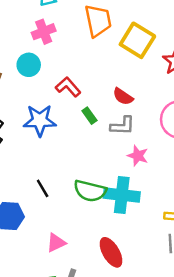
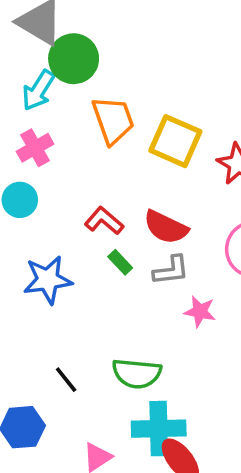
red L-shape: (68, 87) -> (104, 221), moved
red semicircle: (123, 97) -> (166, 227), size x1.4
cyan cross: (122, 195) -> (159, 429), moved

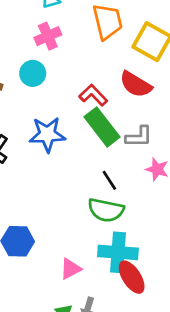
red semicircle: (166, 227) -> (136, 84), moved
green rectangle: (120, 262) -> (102, 127), size x2.0
black line: (66, 380) -> (109, 180), moved

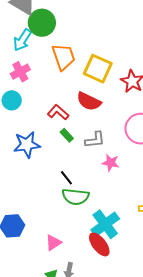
green rectangle: (102, 127) -> (67, 135), size x0.5
black line: (109, 180) -> (66, 178), moved
cyan cross: (118, 252) -> (105, 224), moved, turned -36

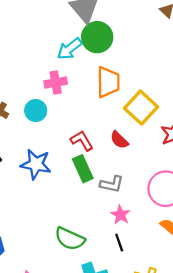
red semicircle: (89, 101) -> (119, 140), size x0.7
green rectangle: (67, 135) -> (83, 169), size x1.6
black line: (66, 178) -> (119, 243), moved

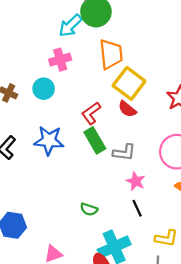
yellow square: (141, 108) -> (129, 83), moved
red L-shape: (82, 141) -> (91, 113), turned -90
green semicircle: (70, 239) -> (89, 209), size x0.6

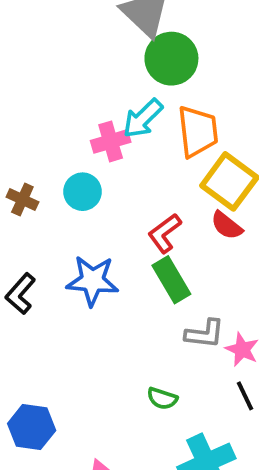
cyan arrow: (70, 26) -> (143, 118), moved
gray L-shape: (124, 152) -> (205, 334), moved

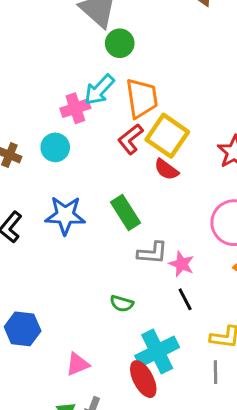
green circle: (171, 59) -> (120, 43), size x0.7
red L-shape: (165, 233) -> (130, 139), moved

